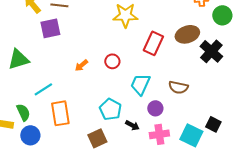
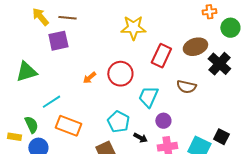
red circle: (112, 61) -> (120, 74), size x1.6
brown semicircle: (178, 87) -> (186, 87), moved
orange rectangle: (60, 113) -> (68, 126), turned -60

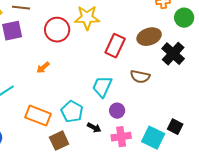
red circle: (120, 74) -> (57, 30), moved
orange rectangle: (68, 126) -> (38, 116), moved

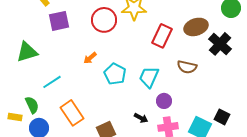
cyan pentagon: (72, 112) -> (115, 74), moved
orange rectangle: (38, 116) -> (72, 113), moved, turned 35

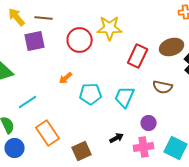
cyan pentagon: (115, 74) -> (91, 94), turned -30
purple circle: (164, 101) -> (149, 123), moved
black arrow: (141, 118) -> (117, 138), turned -56

